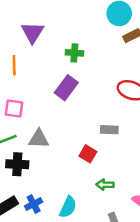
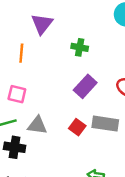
purple rectangle: (66, 88) -> (85, 86), moved
gray rectangle: (109, 130) -> (105, 124), size x1.5
red square: (88, 154) -> (77, 127), moved

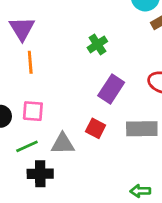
purple triangle: (42, 24) -> (22, 29), moved
green cross: (80, 47) -> (97, 44), turned -35
red square: (77, 127) -> (96, 128), moved

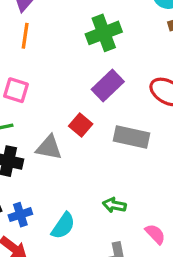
green cross: (97, 44) -> (104, 33), size x1.5
gray triangle: (63, 144) -> (49, 148), moved

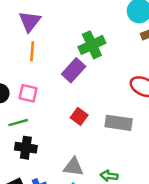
purple rectangle: (108, 86) -> (74, 70), moved
gray triangle: (49, 148) -> (73, 167), moved

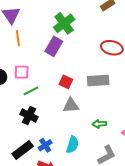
green line: (18, 123) -> (31, 91), moved
black cross: (26, 148) -> (29, 116), turned 30
gray triangle: (73, 167) -> (71, 105), moved

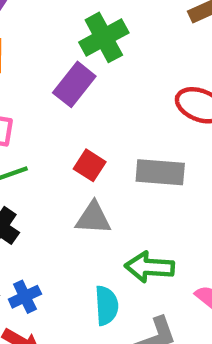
green arrow: (99, 124) -> (149, 267), size x1.5
cyan semicircle: (72, 145) -> (106, 306), moved, turned -30

